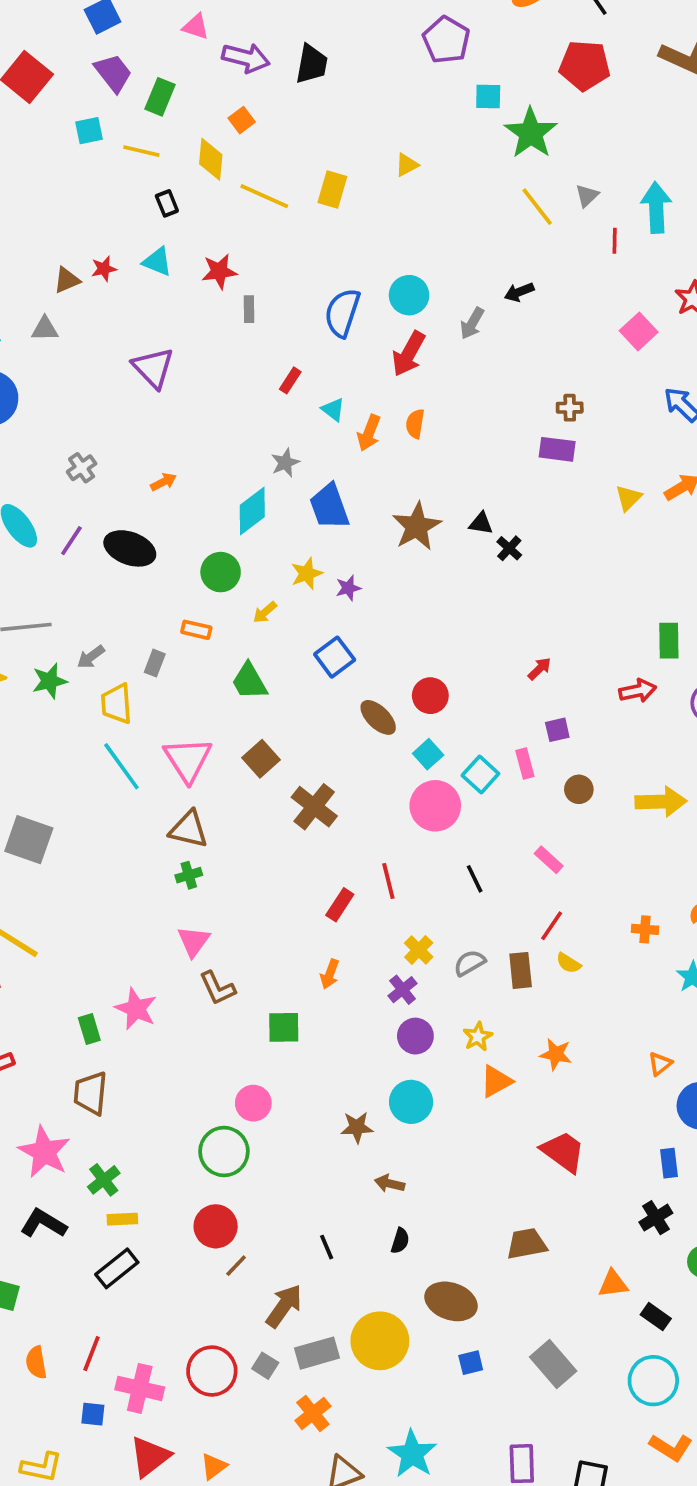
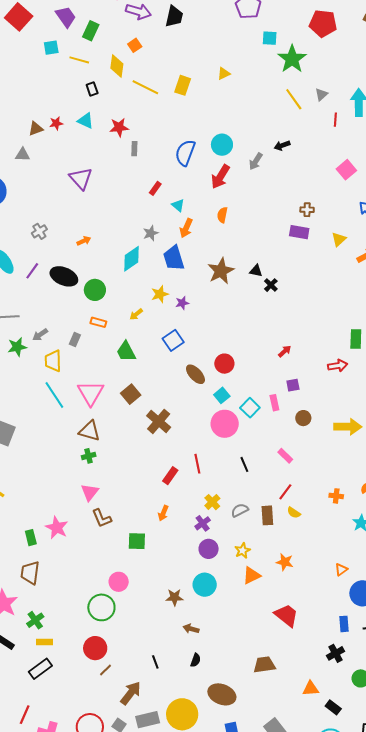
orange arrow: (369, 433) -> (186, 228), moved
yellow triangle: (629, 498) -> (339, 239), moved
green circle: (221, 572) -> (95, 290), moved

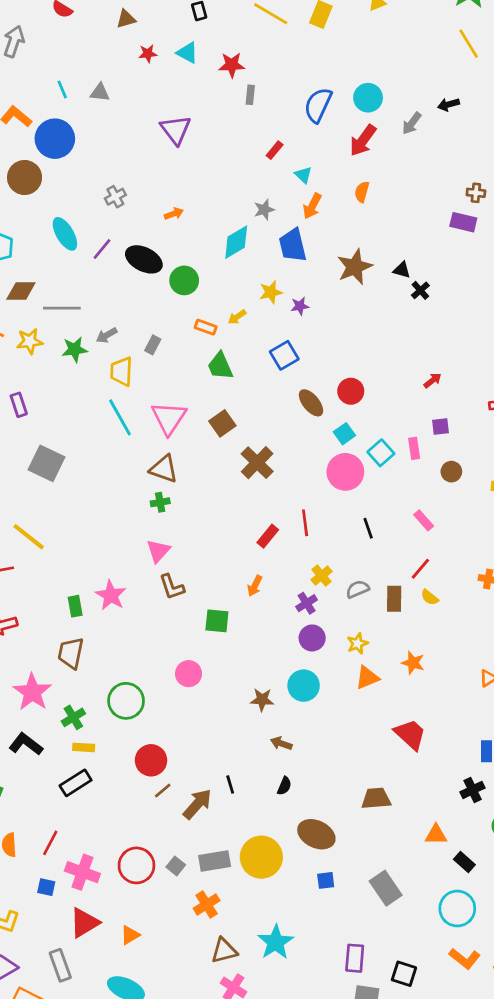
brown triangle: (36, 129) -> (126, 19), moved
orange rectangle: (98, 322) -> (206, 327), moved
green circle: (101, 607) -> (126, 701), moved
brown arrow: (131, 693) -> (197, 804), moved

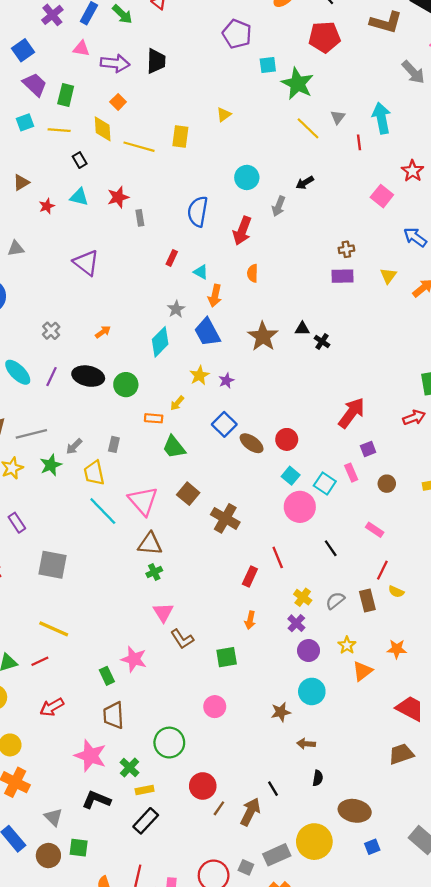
cyan circle: (368, 98) -> (247, 177), moved
red arrow: (433, 380) -> (352, 413), size x2.0
brown ellipse: (311, 403) -> (252, 443), moved
brown trapezoid: (376, 798) -> (401, 754), moved

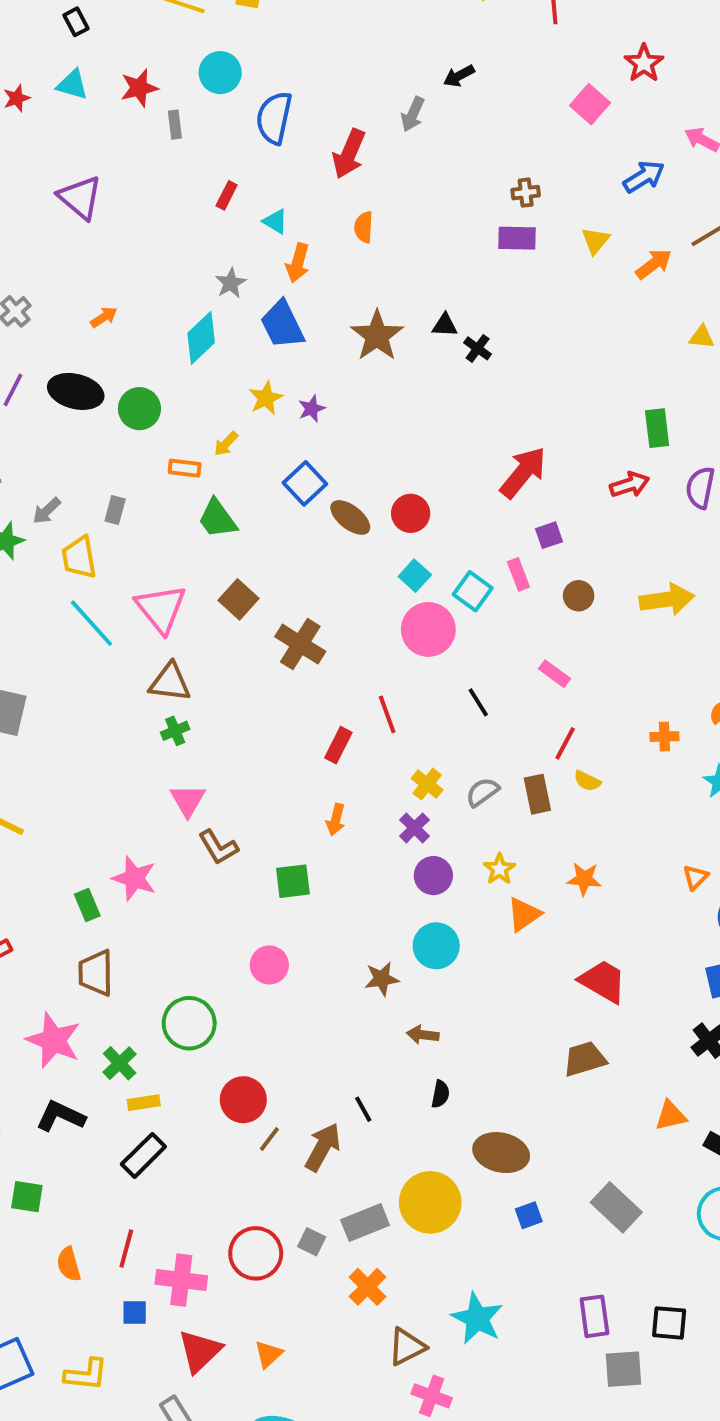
cyan circle: (247, 177) -> (220, 73), moved
blue arrow: (415, 237) -> (644, 177), turned 110

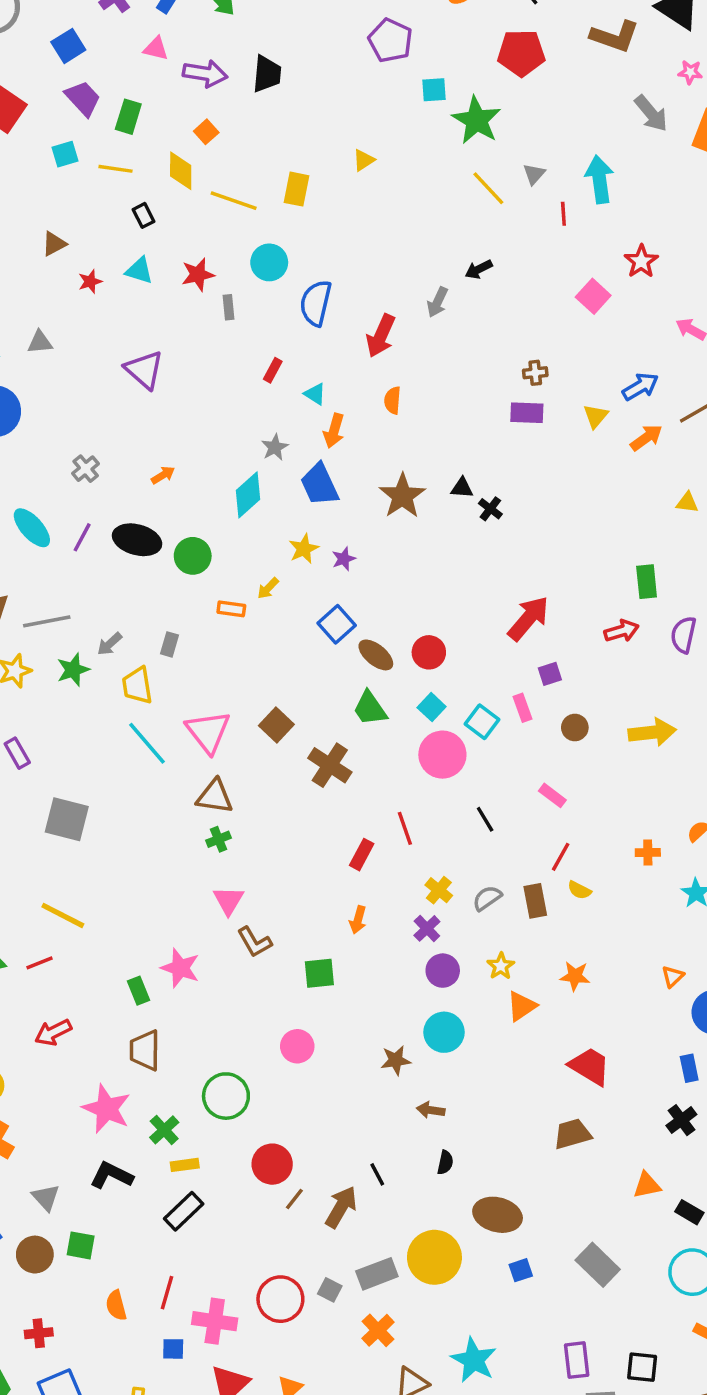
blue arrow: (644, 177) -> (640, 387), moved
green trapezoid: (217, 519) -> (370, 708), moved

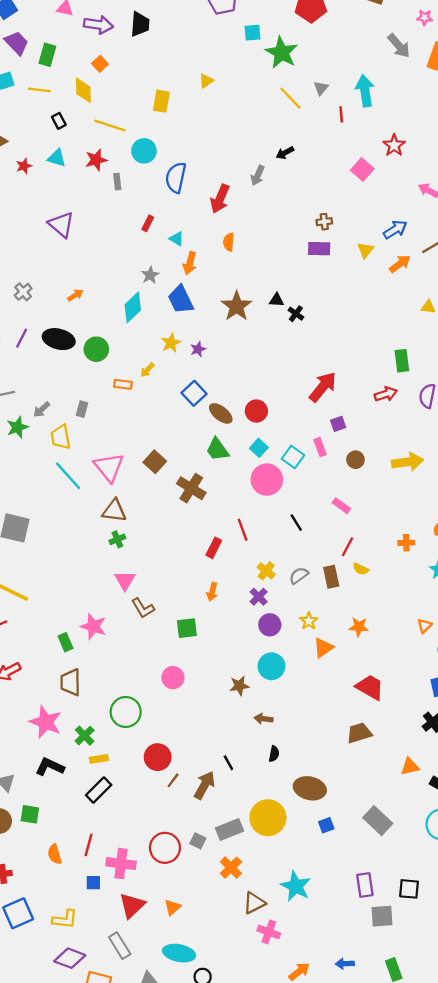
yellow line: (234, 201) -> (110, 125), moved

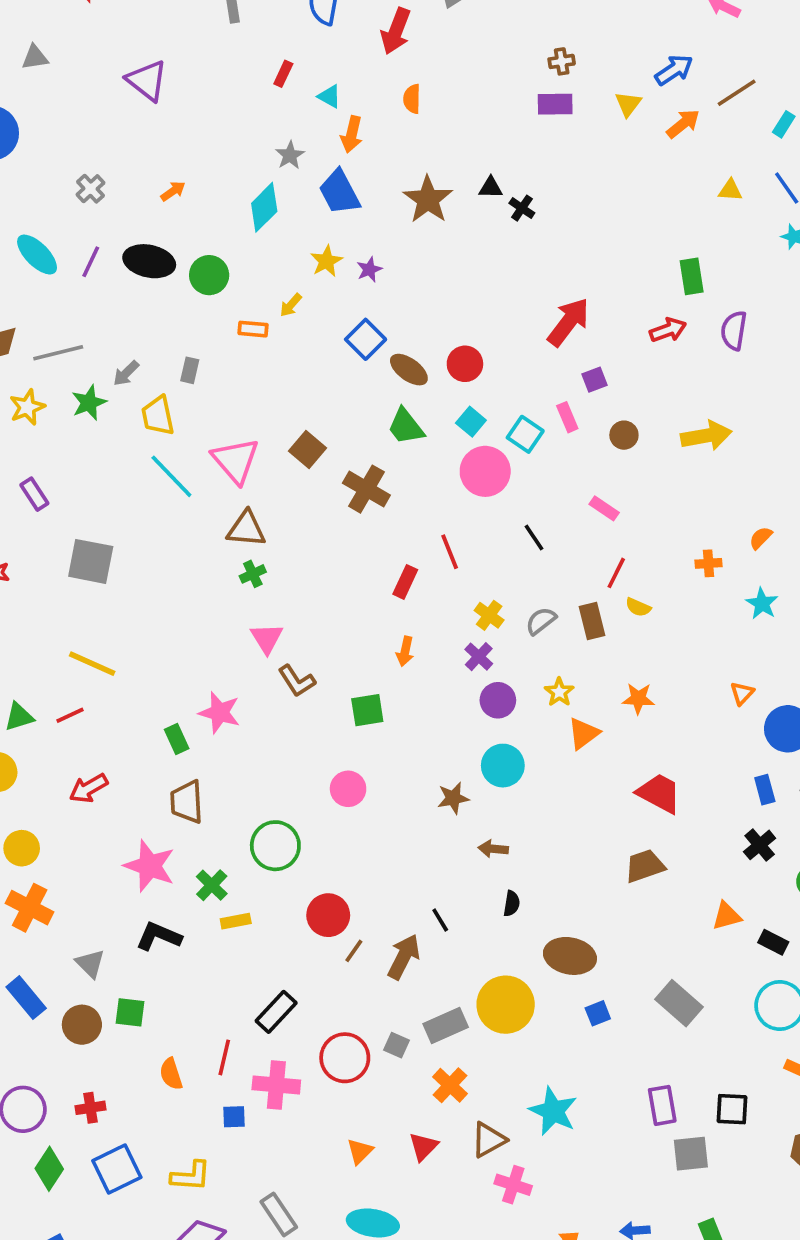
black rectangle: (99, 790) -> (276, 1012), moved
red triangle: (132, 905) -> (423, 1147), moved, size x0.7

